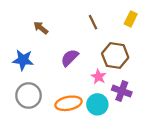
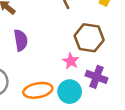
purple semicircle: (70, 58) -> (21, 40), moved, turned 126

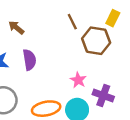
brown hexagon: (89, 38) -> (96, 41), moved

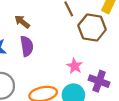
brown arrow: (16, 28) -> (22, 22), moved

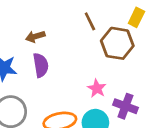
brown arrow: (22, 22) -> (35, 36), turned -56

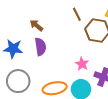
brown arrow: (35, 36) -> (36, 25), turned 56

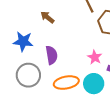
purple semicircle: (40, 47) -> (52, 55), moved

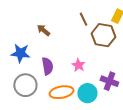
pink star: (95, 57) -> (78, 65), moved

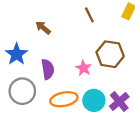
brown hexagon: (103, 35) -> (110, 54), moved
blue star: (20, 53) -> (17, 54), turned 30
purple cross: (109, 81) -> (119, 102), moved, turned 30

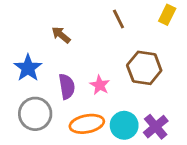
pink star: (83, 68) -> (100, 85), moved

